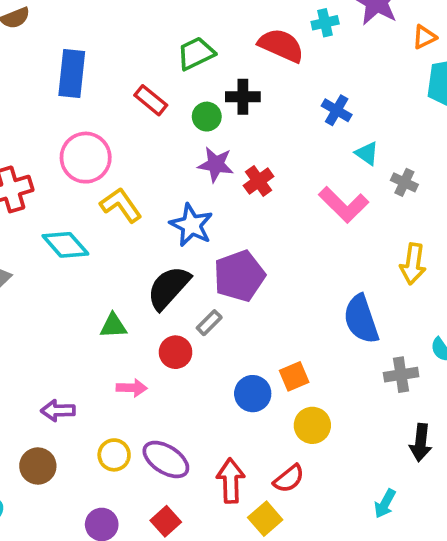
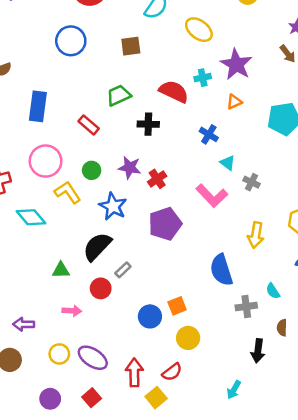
orange triangle: (424, 37) -> (234, 102), moved
green circle: (207, 117) -> (92, 170), moved
purple pentagon: (239, 276) -> (165, 224), moved

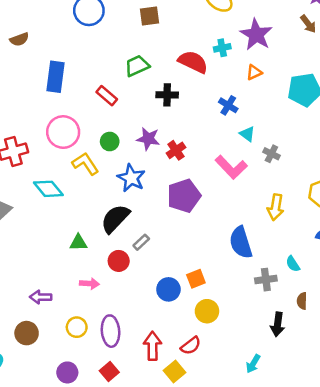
purple ellipse: (93, 358) -> (111, 331), turned 52

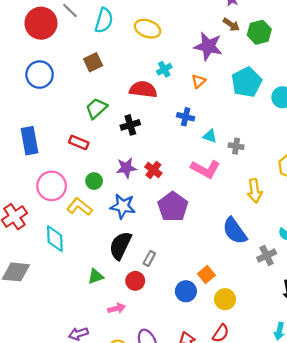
purple star: (256, 35) -> (208, 46), moved
cyan diamond: (48, 189) -> (55, 239), turned 56

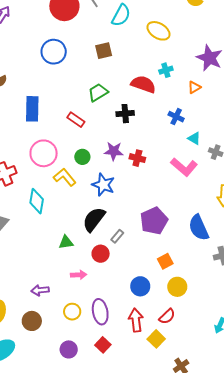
red cross: (153, 170) -> (137, 158), turned -35
purple pentagon: (173, 207) -> (154, 221), moved
blue circle: (186, 291) -> (140, 286), moved

